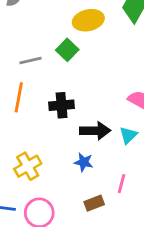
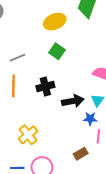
green square: (67, 50) -> (57, 51), moved
blue star: (84, 162) -> (90, 119), moved

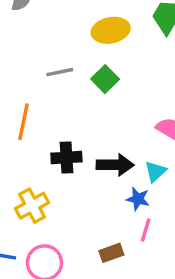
gray line: (17, 58) -> (60, 72), moved
black cross: (45, 86) -> (66, 157), moved

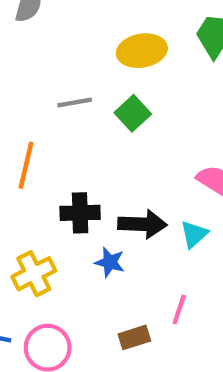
blue star: (138, 199) -> (110, 262), moved

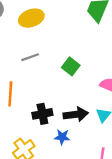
yellow ellipse: (142, 51) -> (31, 18), moved
green square: (133, 113) -> (71, 66), moved

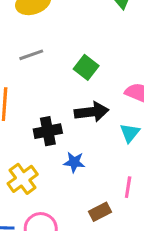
black arrow: (76, 114) -> (92, 112), moved

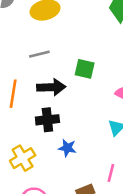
green square: (86, 67) -> (85, 69), turned -30
black arrow: (92, 112) -> (51, 87), moved

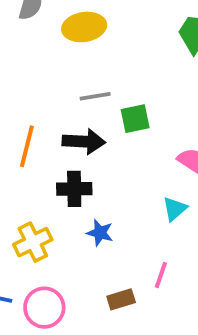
gray line: (39, 54) -> (95, 96), moved
green square: (85, 69) -> (135, 119), turned -30

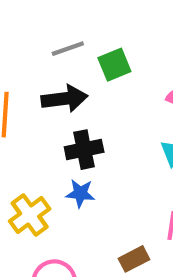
black cross: (74, 189) -> (84, 150), moved
blue star: (100, 233) -> (80, 193), moved

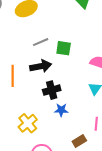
green square: (114, 65) -> (64, 48), turned 35
blue star: (80, 193) -> (61, 110), moved

